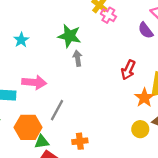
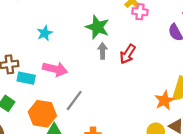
pink cross: (108, 15) -> (140, 12), turned -32
cyan star: (21, 40) -> (45, 33), moved
red arrow: (128, 70) -> (128, 54), moved

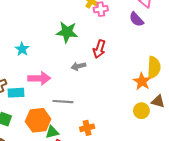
gray arrow: (103, 51) -> (78, 66), moved, turned -88
gray line: (74, 100) -> (63, 102), turned 72

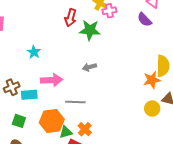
green star: (67, 32) -> (90, 30), moved
red arrow: (99, 49) -> (71, 18), moved
orange star: (142, 81) -> (152, 80), turned 30
orange cross: (87, 128) -> (85, 129), moved, turned -32

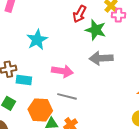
cyan star: (34, 52) -> (37, 40), size x1.5
gray arrow: (89, 67) -> (101, 58), moved, size x1.6
pink arrow: (52, 80) -> (62, 71), moved

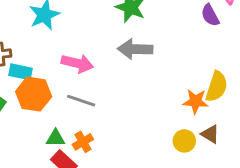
orange hexagon: (40, 110) -> (34, 94), moved

